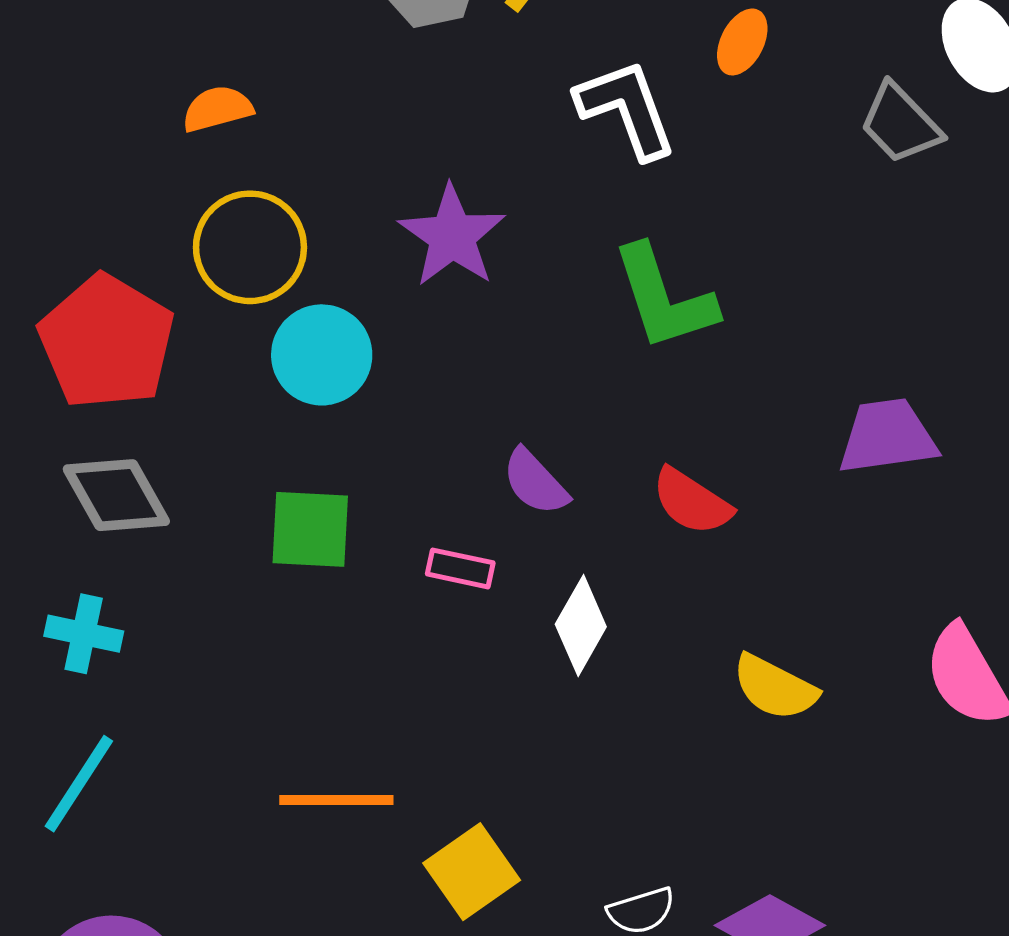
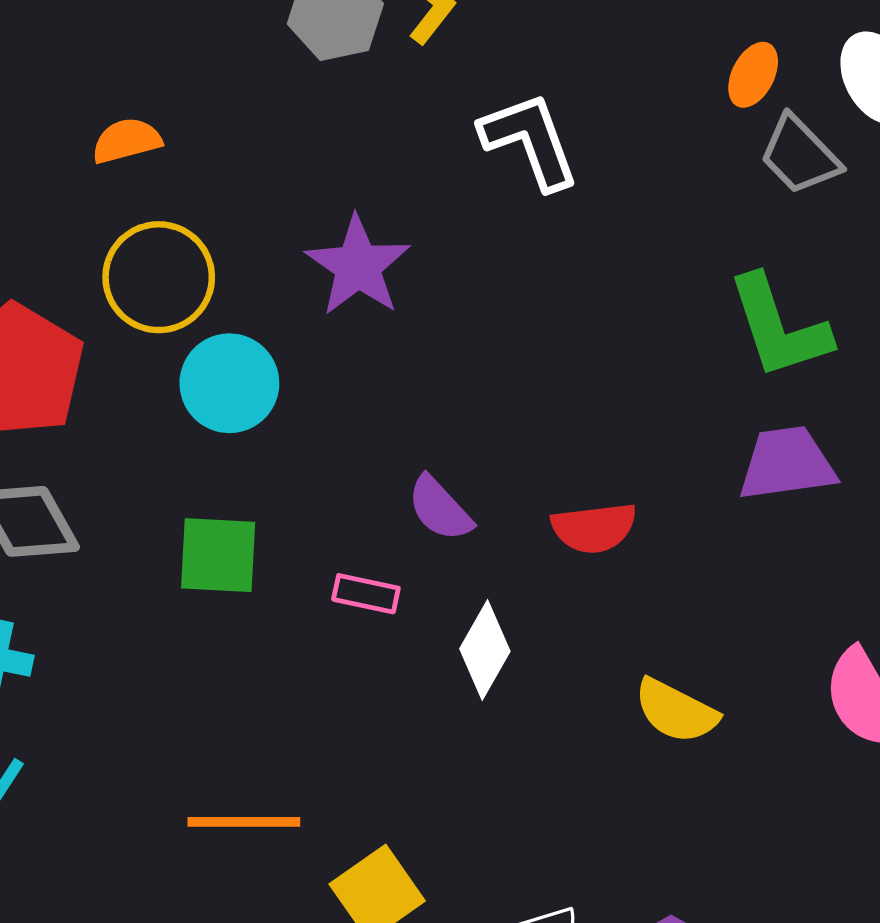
orange ellipse: (742, 42) -> (753, 75), moved
green L-shape: (664, 298) -> (779, 327), moved
red semicircle: (692, 502) -> (594, 528), turned -40

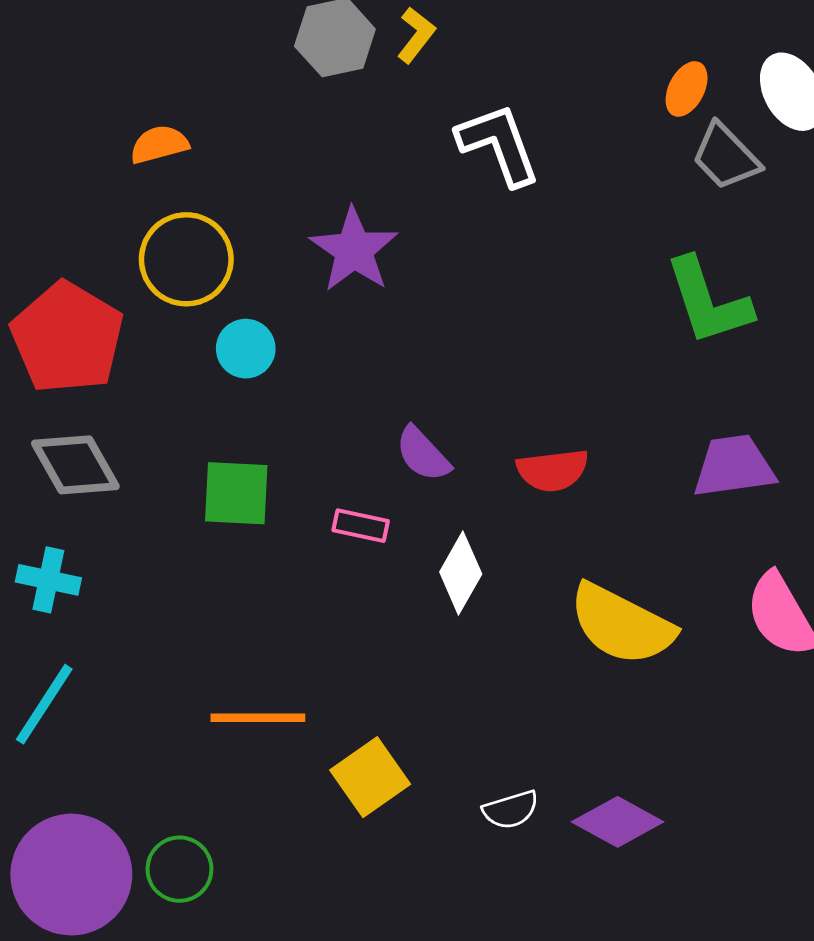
cyan circle: (229, 383) -> (246, 349), size x0.7
purple trapezoid: (787, 464) -> (734, 466), moved
yellow semicircle: (676, 711) -> (622, 624), size x1.5

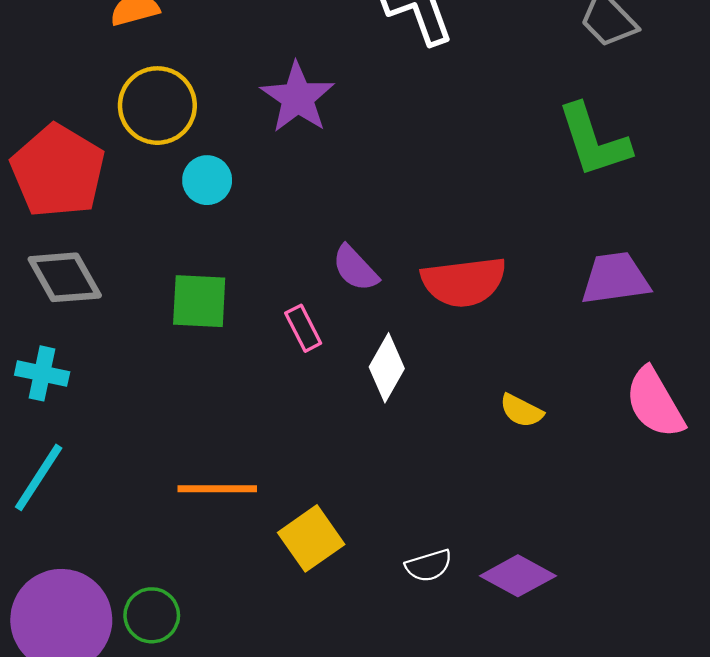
red semicircle: (553, 470) -> (464, 282), size x1.4
pink rectangle: (361, 526) -> (303, 328), turned 51
yellow semicircle: (622, 624) -> (521, 411), size x0.5

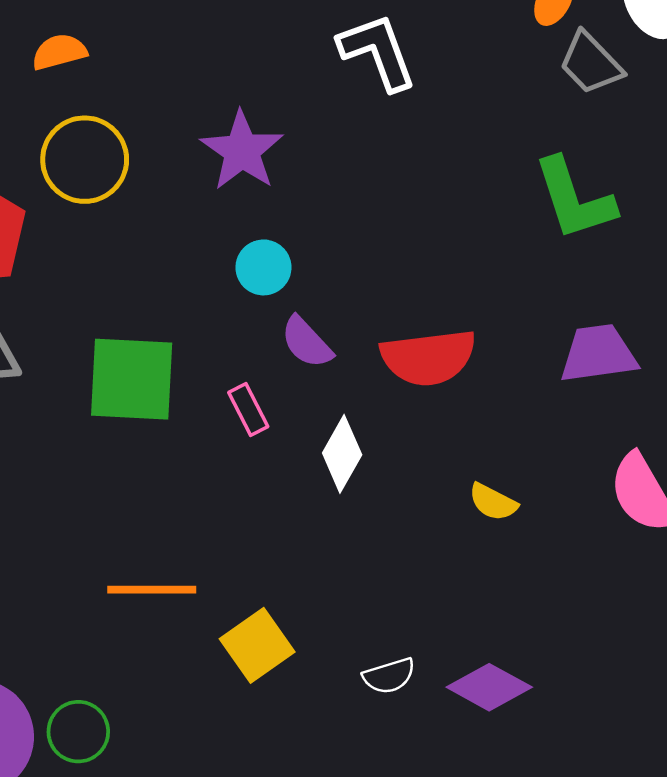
cyan circle: (207, 180) -> (263, 267), moved
green square: (199, 301) -> (132, 379), size x1.4

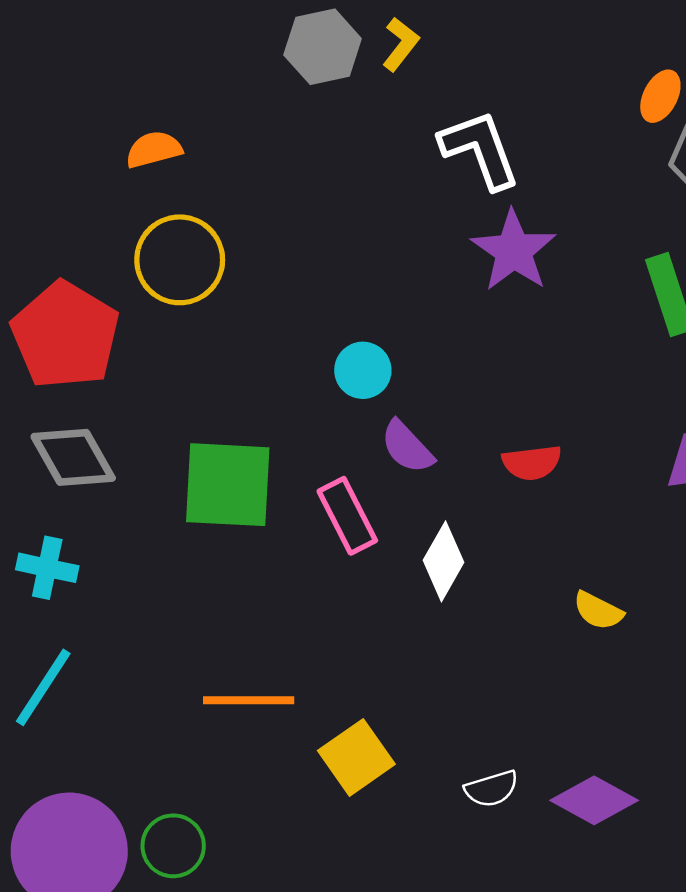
purple star: (242, 151) -> (514, 251), moved
red semicircle: (428, 357) -> (532, 463), size x0.6
pink rectangle: (248, 409) -> (347, 516), size x1.4

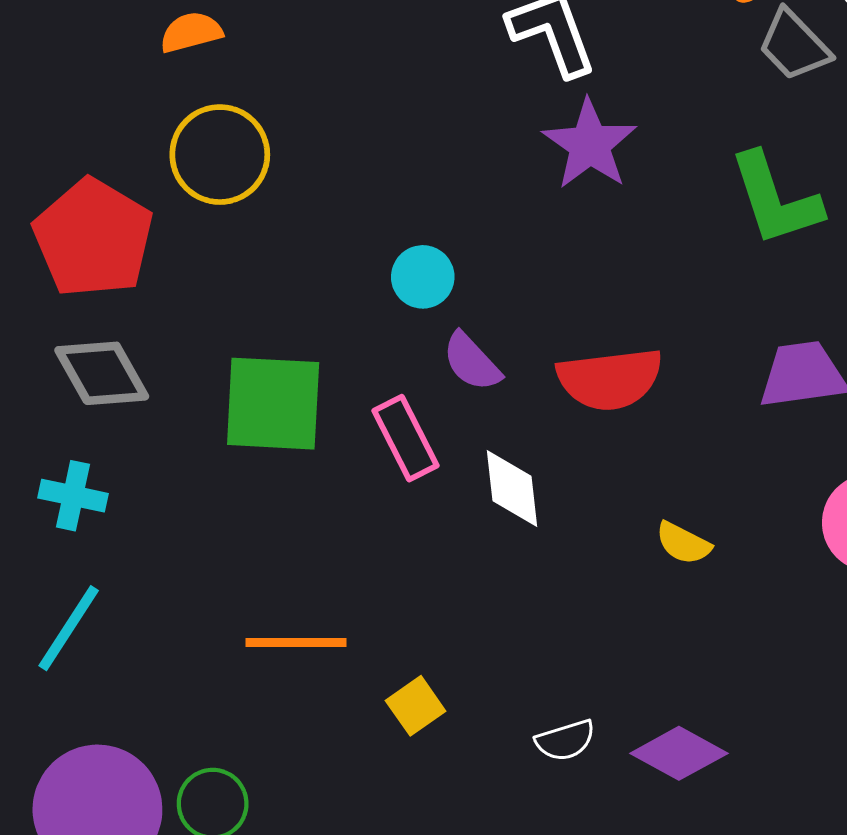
red semicircle: (532, 463) -> (610, 379), size x1.6
white diamond: (443, 561) -> (512, 488), turned -36
yellow square: (356, 757) -> (416, 706), size x0.7

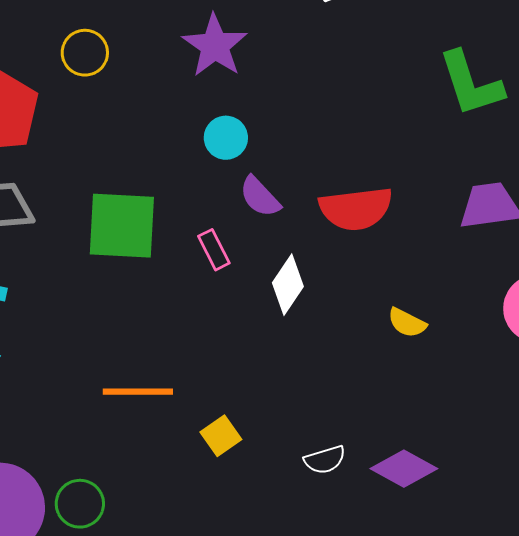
purple star: (590, 144) -> (215, 46), moved
yellow circle: (220, 155) -> (85, 53), size x0.7
pink rectangle: (405, 438) -> (214, 250), size x0.7
white diamond: (512, 488) -> (288, 285), turned 40

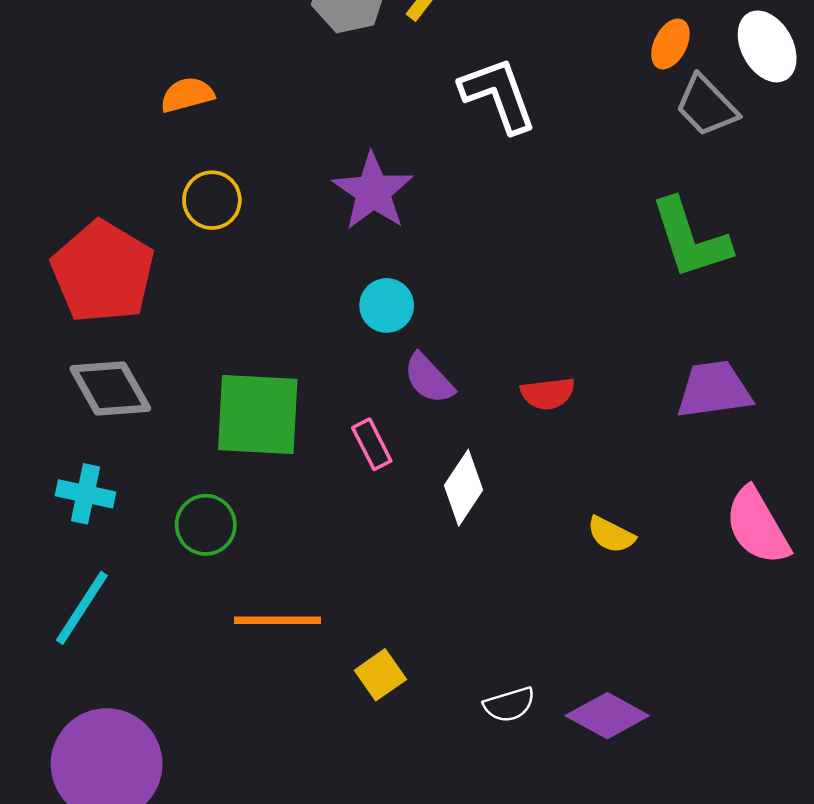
red semicircle: (356, 209) -> (548, 393), size x0.6
green circle: (80, 504) -> (206, 525), moved

